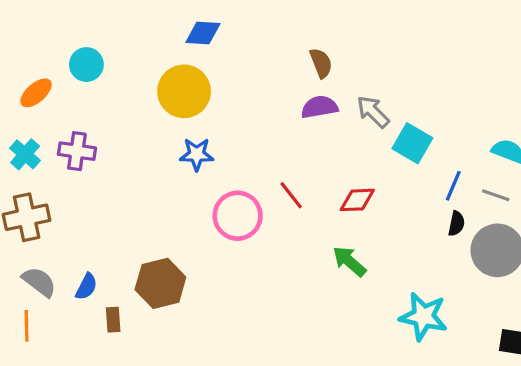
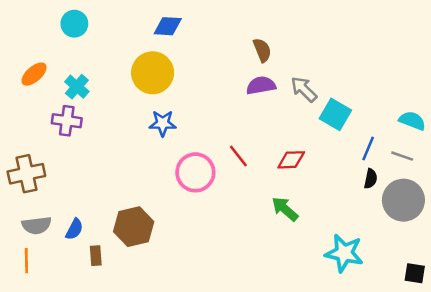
cyan circle: (86, 65) -> (74, 24), moved
cyan cross: (25, 154) -> (77, 87), moved
gray semicircle: (39, 282) -> (37, 225), turned 136

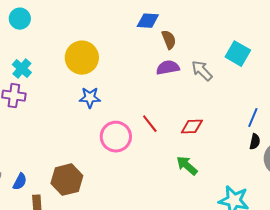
blue diamond: (168, 26) -> (148, 21), moved
cyan square: (335, 114) -> (238, 54), moved

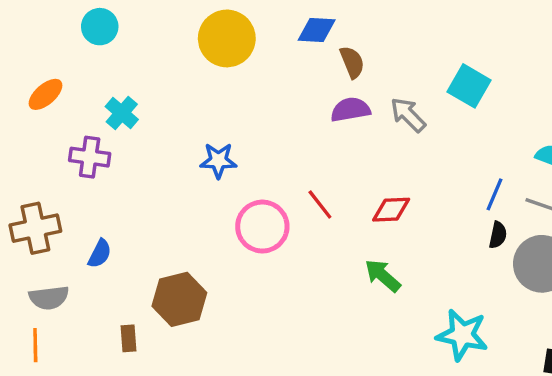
yellow circle: (82, 58) -> (227, 38), moved
cyan cross: (22, 69) -> (122, 113), moved
blue semicircle: (20, 182) -> (100, 254), moved

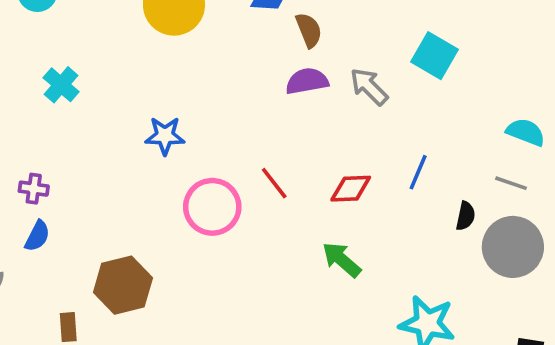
purple cross: (90, 157) -> (34, 189), moved, size x0.7
blue line: (494, 194) -> (418, 172), moved

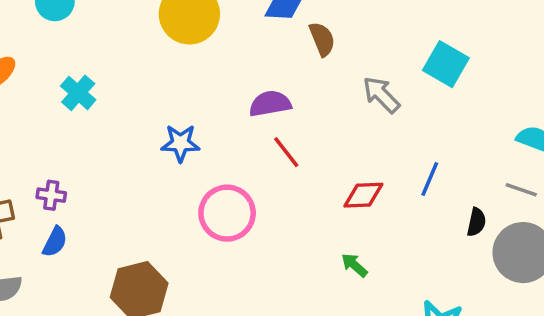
purple semicircle: (307, 81) -> (270, 104), moved
red line: (274, 183) -> (286, 152), moved
green arrow: (342, 260) -> (354, 265), size x0.7

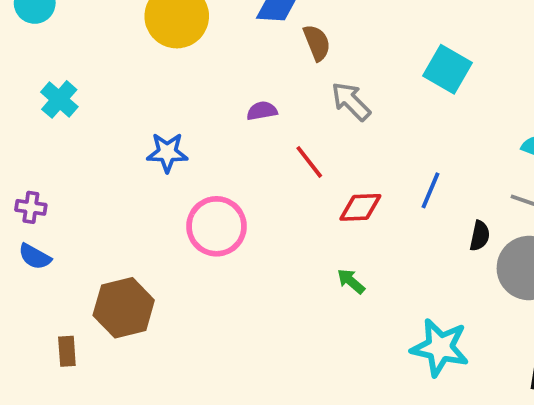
gray arrow: (381, 95) -> (351, 101), moved
purple semicircle: (270, 104) -> (262, 111), size x0.7
red line: (286, 152) -> (309, 162), moved
blue semicircle: (55, 242) -> (35, 257), turned 92

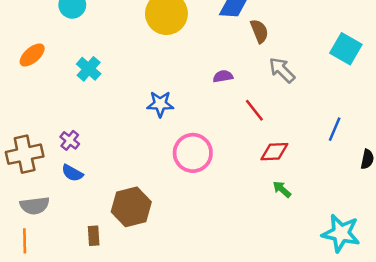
purple cross: (31, 207) -> (70, 140), turned 30
red diamond: (360, 207) -> (274, 152), moved

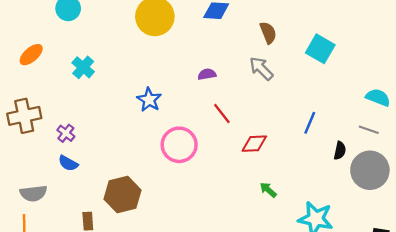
brown semicircle: (259, 31) -> (268, 33), moved
blue star: (160, 104) -> (149, 100), turned 30
red line: (254, 110) -> (222, 114), moved
brown cross: (25, 154) -> (24, 116), moved
green arrow: (282, 189) -> (268, 190), moved

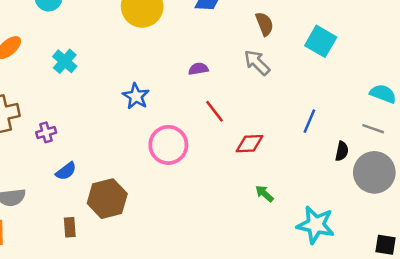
purple cross: (66, 133) -> (46, 132), turned 36
blue semicircle: (68, 163) -> (66, 171), moved, turned -66

